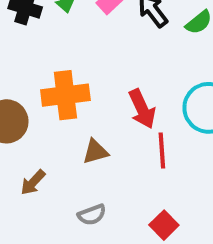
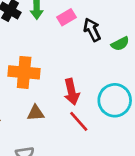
red line: (162, 151) -> (79, 121), turned -50

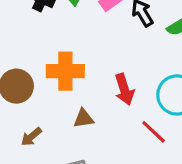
red line: (79, 121) -> (154, 132), moved

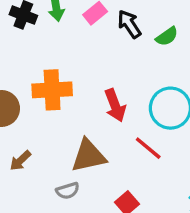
brown triangle: (83, 119) -> (89, 156), moved, size x1.6

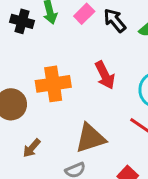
red arrow: (115, 105) -> (105, 75), moved

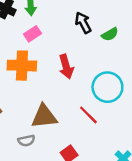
pink rectangle: (84, 14) -> (32, 34), moved

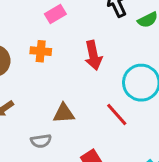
orange cross: (22, 66) -> (41, 51), size x0.6
brown triangle: (44, 116) -> (64, 113), size x0.7

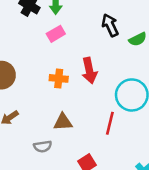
orange cross: (41, 51) -> (59, 78), moved
red line: (117, 115) -> (110, 123), turned 55

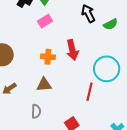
brown triangle: (63, 122) -> (44, 85), moved
gray semicircle: (43, 146) -> (36, 111), turned -80

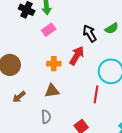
black arrow: (88, 13) -> (90, 33), moved
red arrow: (72, 50) -> (77, 56), turned -132

